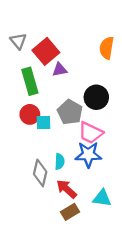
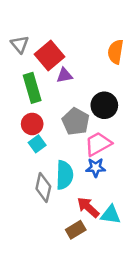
cyan square: (44, 122) -> (37, 144), moved, turned -35
pink trapezoid: (91, 133) -> (98, 144), turned 125
blue star: (88, 155) -> (96, 168), size x0.7
cyan semicircle: (60, 161) -> (65, 175), size x1.6
red arrow: (67, 189) -> (88, 207), moved

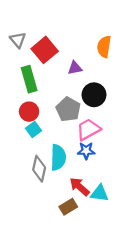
purple triangle: (65, 75) -> (75, 68), moved

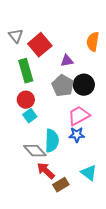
gray pentagon: (68, 109) -> (63, 86), moved
gray diamond: (39, 169) -> (35, 151), turned -55
red arrow: (79, 187) -> (46, 171), moved
cyan triangle: (100, 193) -> (89, 173), turned 30

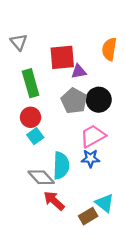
red square: (40, 45) -> (62, 57), moved, turned 35
brown rectangle: (61, 185) -> (88, 216), moved

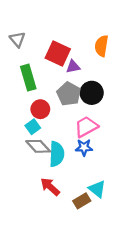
red square: (62, 57) -> (58, 54), turned 30
red circle: (31, 117) -> (40, 109), moved
gray diamond: (41, 177) -> (38, 146), moved

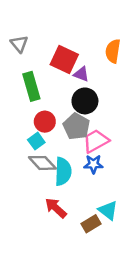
purple triangle: (73, 67) -> (81, 74), turned 32
black circle: (92, 93) -> (85, 101), moved
gray pentagon: (69, 94) -> (76, 126), moved

